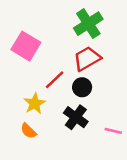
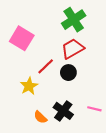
black cross: (76, 117) -> (63, 111), moved
orange semicircle: (28, 131) -> (40, 117), moved

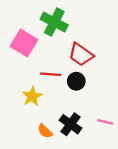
green cross: (74, 20) -> (54, 22), moved, turned -30
red trapezoid: (73, 49) -> (81, 55), turned -115
red line: (46, 66) -> (51, 74), turned 48

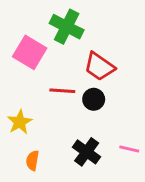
yellow star: (32, 96) -> (20, 122), moved
orange semicircle: (45, 131) -> (32, 160), moved, turned 56

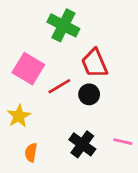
pink square: (30, 52) -> (28, 69), moved
red trapezoid: (99, 67) -> (95, 63), turned 32
red line: (62, 91) -> (59, 86), turned -35

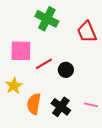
red trapezoid: (95, 63) -> (87, 32), moved
pink square: (28, 69) -> (21, 51), turned -30
orange semicircle: (31, 152) -> (34, 104), moved, size x1.5

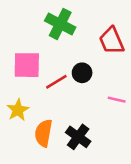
black circle: (66, 70) -> (82, 73), moved
pink line: (91, 105) -> (117, 100), moved

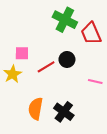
green cross: (60, 24) -> (65, 20), moved
pink square: (27, 65) -> (22, 53), size x0.6
yellow star: (18, 110) -> (13, 74), moved

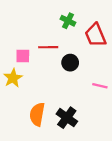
green cross: (65, 20) -> (68, 21), size x0.6
red line: (46, 67) -> (48, 47), moved, turned 30

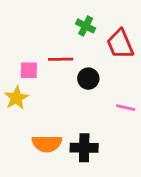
orange semicircle: (37, 114) -> (47, 144), turned -100
black cross: (67, 118) -> (84, 148), turned -35

